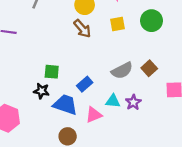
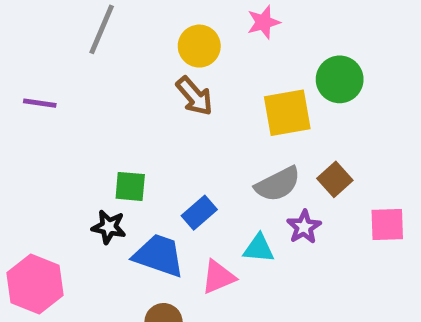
yellow square: (117, 24) -> (287, 113), moved, size x1.5
purple star: (133, 102) -> (304, 227), moved

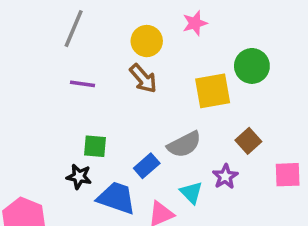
purple line: (40, 103) -> (83, 84), moved
gray semicircle: (278, 184) -> (184, 144), moved
cyan triangle: (259, 248) -> (191, 193), turned 40

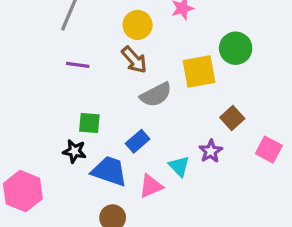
gray semicircle: (184, 144) -> (156, 95), moved
pink square: (288, 175) -> (269, 150), turned 30

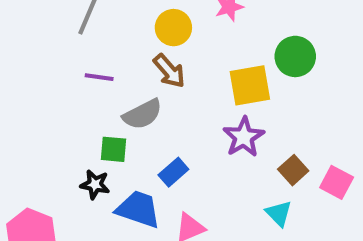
gray semicircle: (156, 95) -> (142, 114), moved
brown square: (232, 118) -> (293, 170), moved
purple star: (211, 151) -> (244, 137), moved, size x1.4
cyan triangle: (179, 166) -> (279, 213), moved

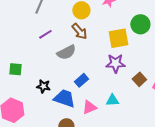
purple line: (99, 77) -> (45, 34), turned -40
purple star: (244, 137) -> (115, 63), turned 30
green square: (114, 149) -> (15, 69), moved
cyan triangle: (279, 213) -> (112, 100), moved, turned -48

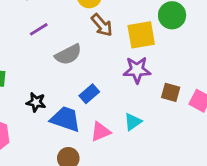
brown arrow: (79, 31) -> (102, 25), moved
brown square: (139, 79) -> (171, 92), turned -32
cyan triangle: (112, 100) -> (133, 122), turned -32

